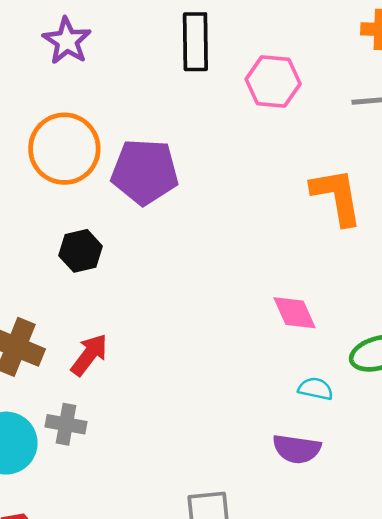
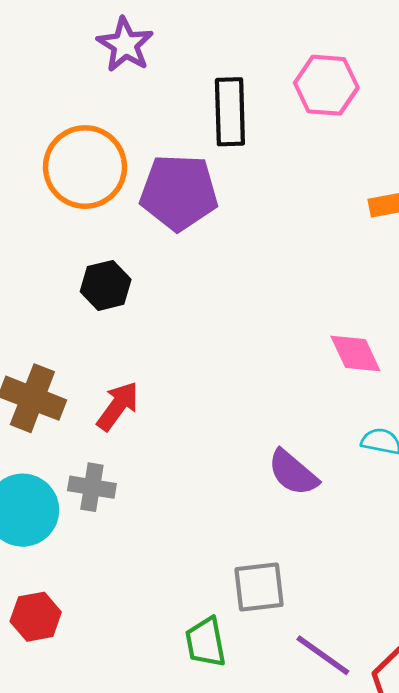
purple star: (67, 41) -> (125, 45), moved
black rectangle: (195, 42) -> (230, 112), moved
purple semicircle: (297, 449) -> (293, 473), moved, turned 33

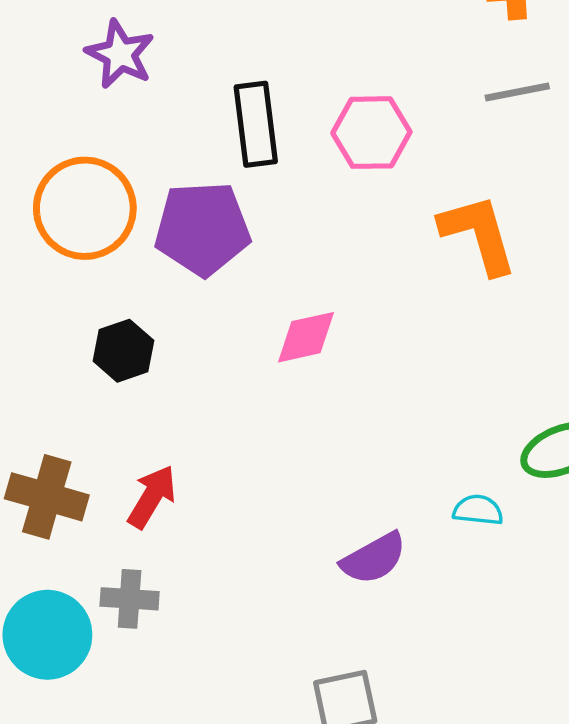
pink hexagon: (326, 85) -> (371, 133), moved
pink diamond: (355, 354) -> (306, 337), moved, turned -72
purple semicircle: (293, 473) -> (374, 558), turned -64

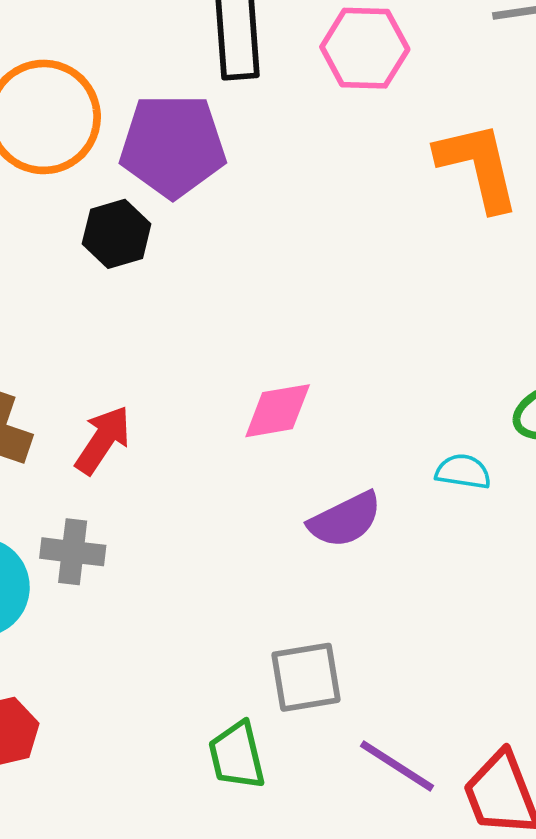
pink diamond: (306, 337) -> (278, 411), moved
black hexagon: (123, 351) -> (117, 234), moved

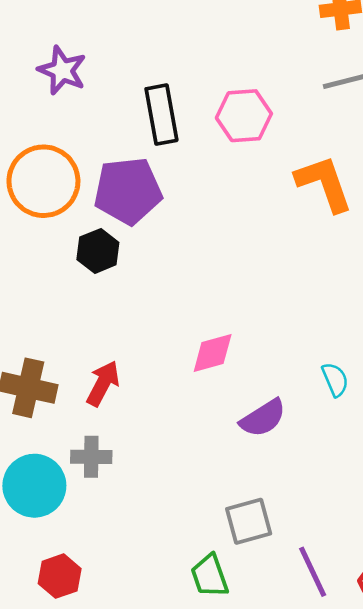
cyan semicircle: (463, 472) -> (335, 379), turned 64
purple line: (397, 766) -> (313, 572), turned 38

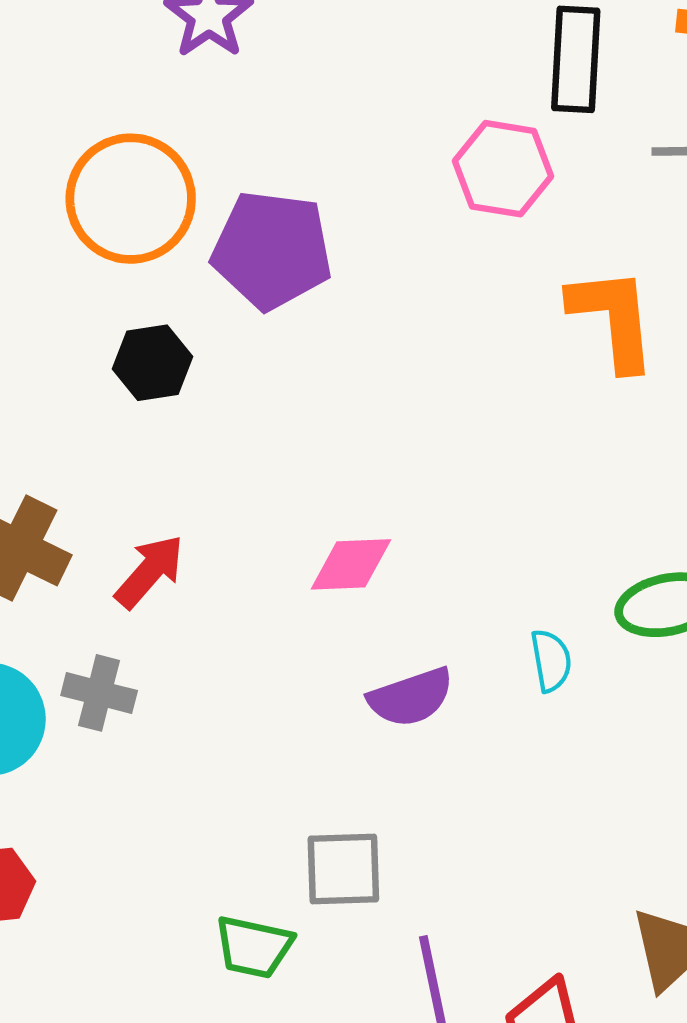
black rectangle: (161, 115) -> (576, 59), moved
black hexagon: (98, 251) -> (152, 363), moved
green trapezoid: (210, 576) -> (254, 947), turned -72

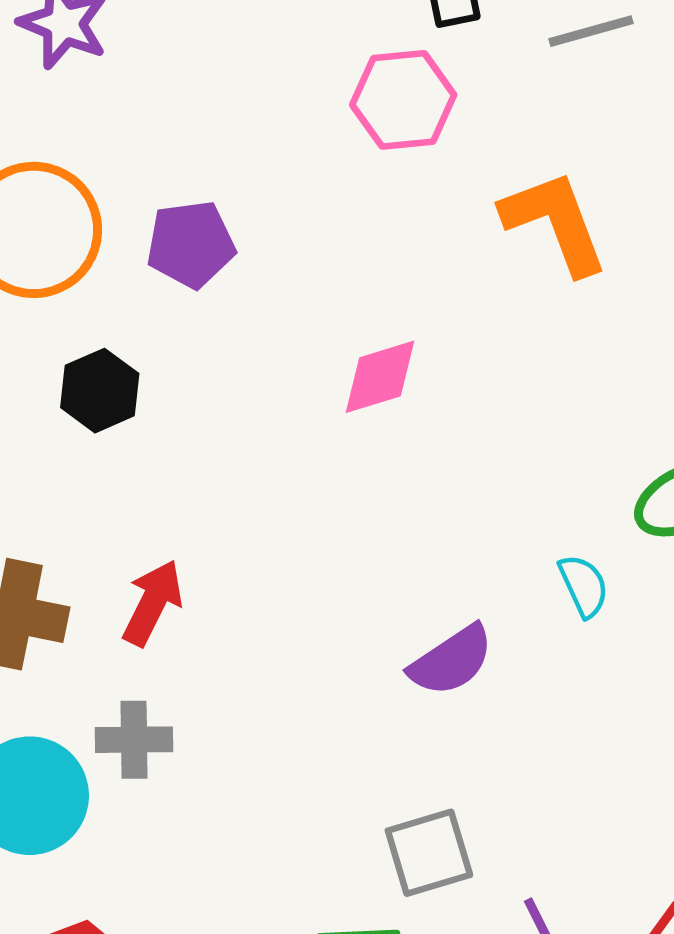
purple pentagon: (272, 250) -> (191, 244), size x0.7
pink diamond: (351, 564) -> (380, 377), moved

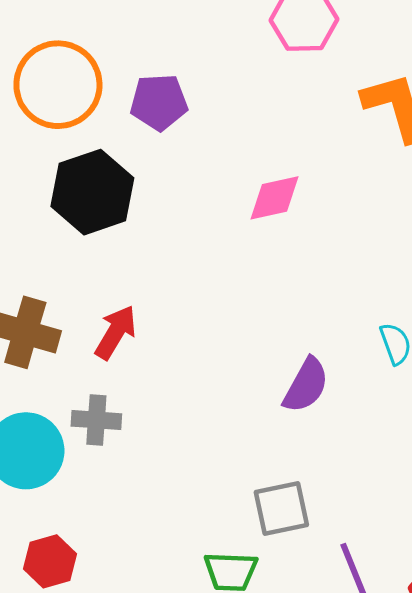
black hexagon: (100, 391) -> (92, 192), size x1.6
purple semicircle: (451, 661) -> (306, 385), turned -32

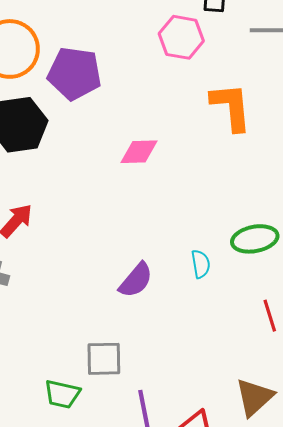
purple pentagon: (159, 102) -> (74, 73), size x1.4

